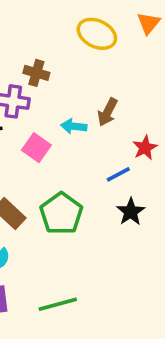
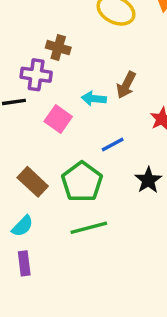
blue line: (118, 174) -> (113, 144), moved
green line: (58, 304) -> (89, 228), moved

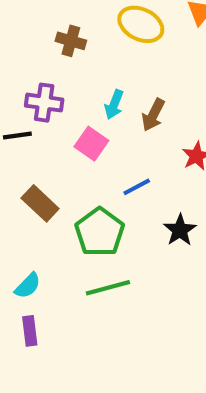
brown cross: (58, 48) -> (71, 41), moved
cyan arrow: (94, 99) -> (114, 105), moved, turned -75
pink square: (58, 119) -> (91, 144), moved
brown rectangle: (33, 182) -> (40, 203), moved

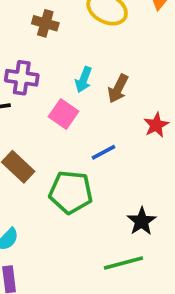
black star: (180, 230) -> (142, 221), moved
green pentagon: (100, 232) -> (71, 192), turned -30
green line: (108, 288) -> (123, 263), moved

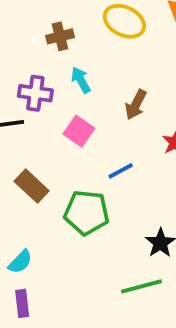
brown cross: (45, 23) -> (60, 36), turned -30
cyan arrow: (83, 80) -> (81, 80), moved, turned 130

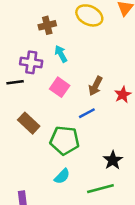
brown arrow: (136, 105) -> (95, 86), moved
cyan semicircle: (20, 262) -> (62, 176), moved

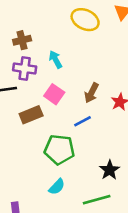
brown cross: (47, 25) -> (22, 40), moved
brown rectangle: (29, 123) -> (31, 115), moved, turned -65

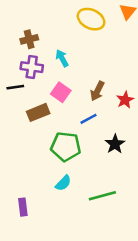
black star: (110, 170) -> (115, 144), moved

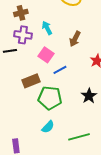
brown arrow: (97, 91) -> (75, 39), moved
brown rectangle: (38, 112) -> (31, 81), moved
blue line: (88, 119) -> (60, 70), moved

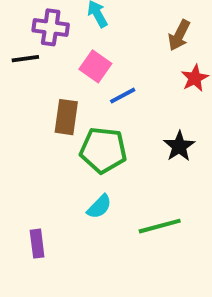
brown arrow: (75, 39) -> (179, 35), moved
brown rectangle: (31, 81) -> (66, 117), turned -60

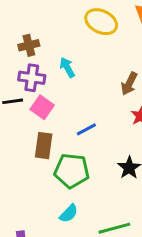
pink square: (95, 66) -> (42, 107), moved

